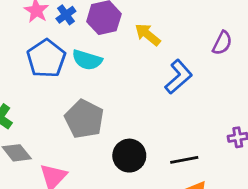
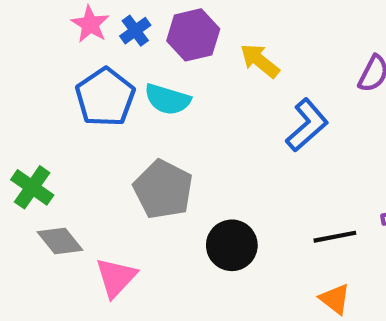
black line: (184, 160) -> (335, 237), moved

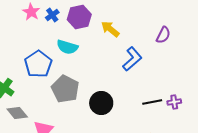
blue pentagon: (105, 97) -> (38, 64), moved
black line: (335, 237) -> (152, 102), moved
black circle: (232, 245) -> (101, 103), moved

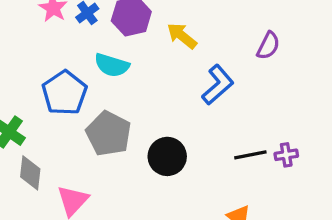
gray diamond: (17, 113) -> (30, 173), turned 45

